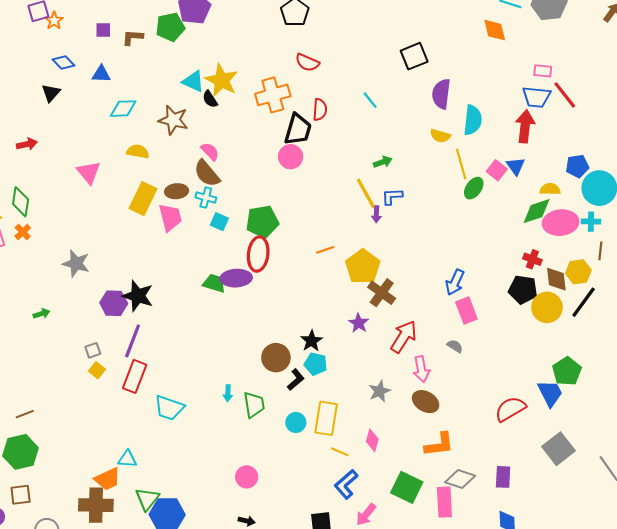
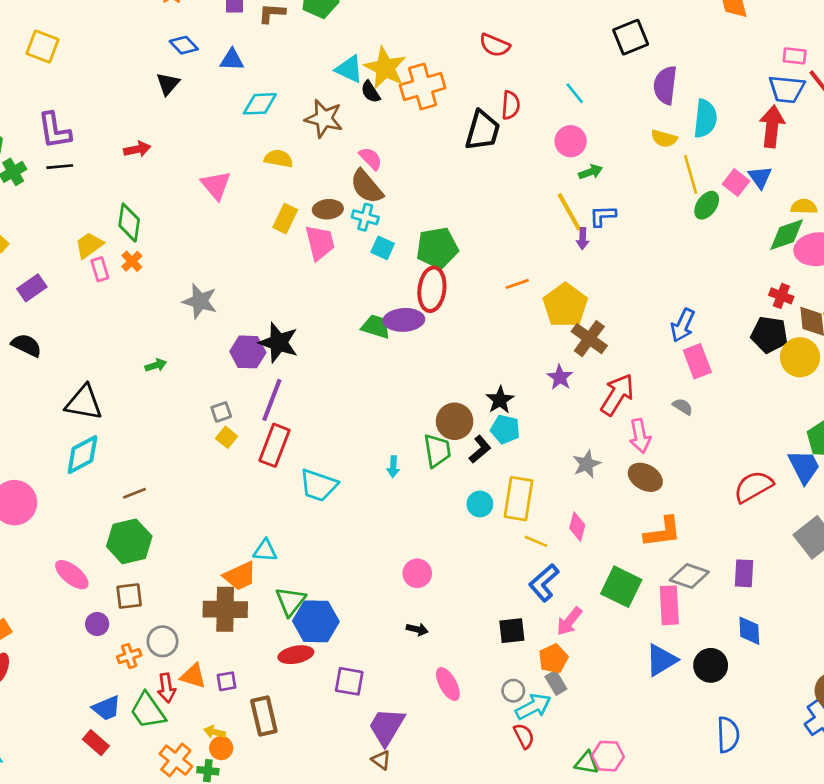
orange cross: (273, 95) -> (423, 87), moved
pink circle: (291, 157) -> (571, 141), moved
yellow rectangle: (143, 199) -> (285, 219), size x0.7
green trapezoid: (254, 405) -> (437, 451), moved

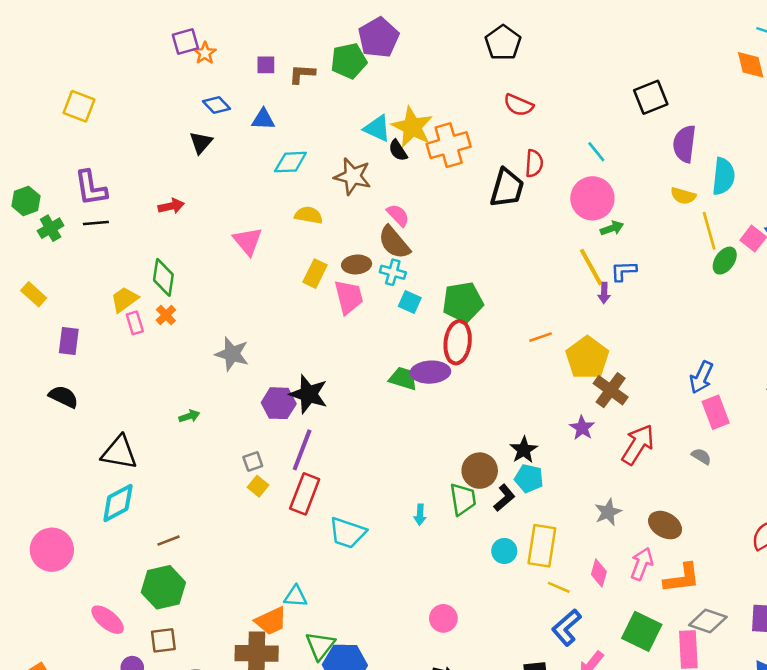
pink circle: (571, 141) -> (592, 198), size x1.4
purple rectangle: (32, 288) -> (69, 341), turned -48
pink arrow: (640, 436) -> (642, 564), moved, turned -148

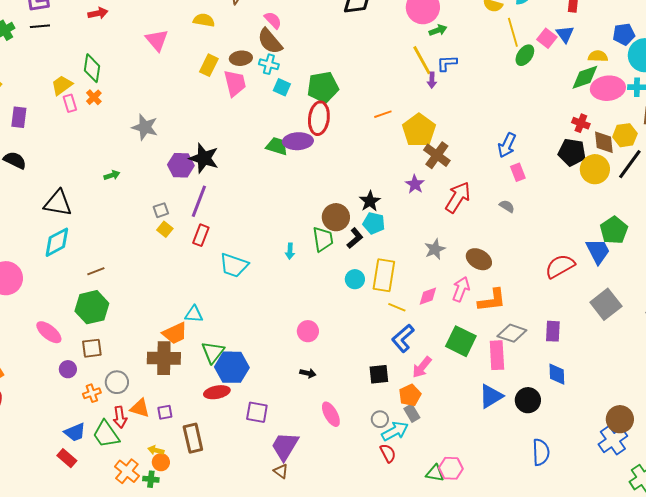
pink rectangle: (716, 412) -> (518, 172), size x0.7
red rectangle: (305, 494) -> (201, 235), size x0.7
pink diamond: (599, 573) -> (428, 296), turned 55

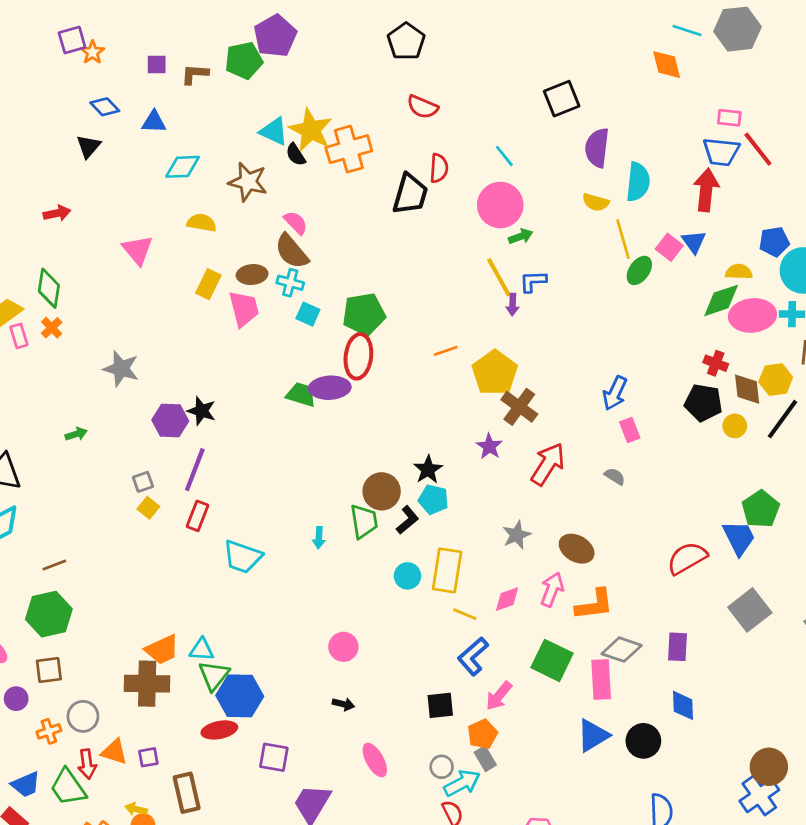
black star: (204, 158) -> (202, 411), size x0.7
yellow circle: (595, 169) -> (735, 426), size x0.6
cyan triangle: (194, 314) -> (202, 650), moved

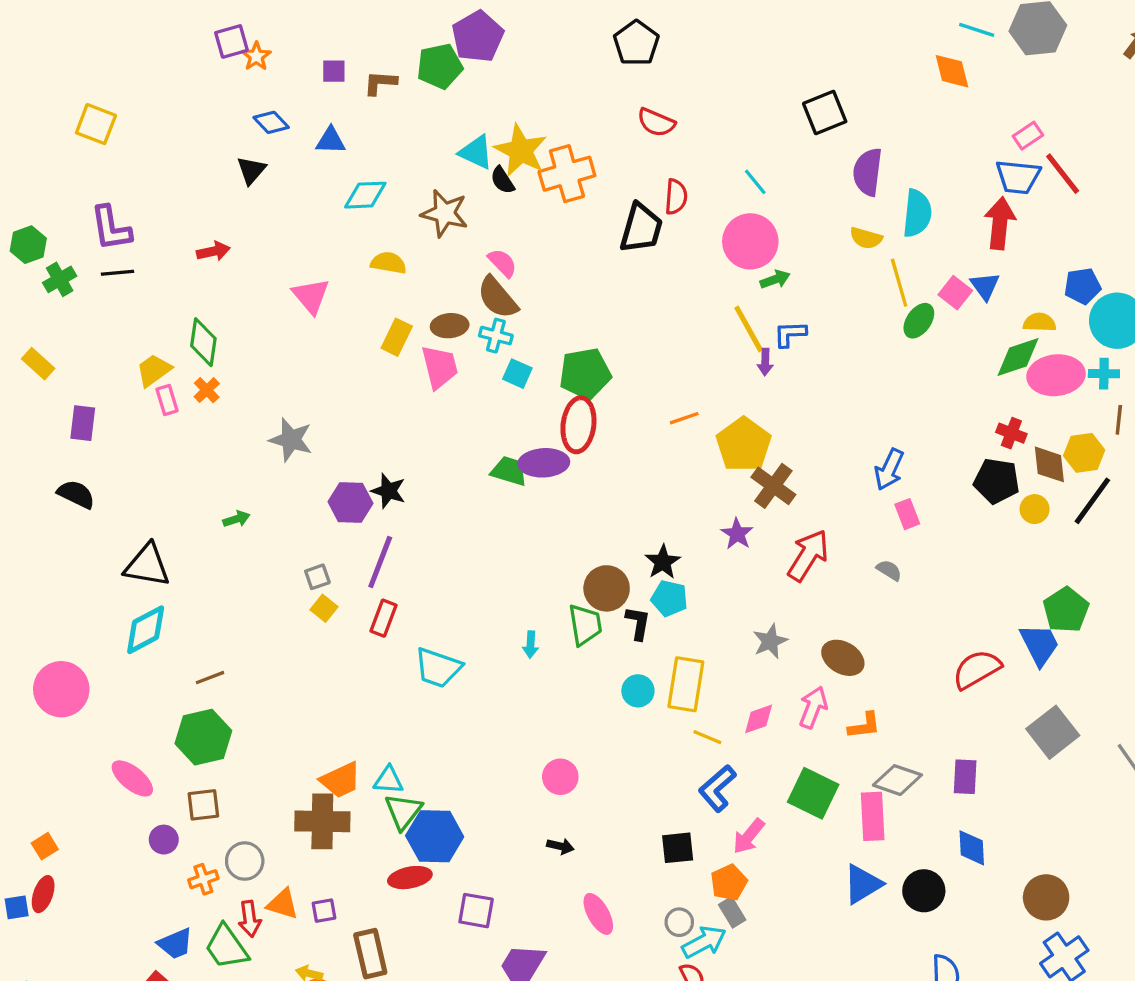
pink rectangle: (729, 118) -> (1028, 136), turned -40
black L-shape: (407, 520) -> (638, 623), turned -40
orange L-shape: (594, 605) -> (864, 726), size x0.7
brown circle: (769, 767) -> (1046, 897), moved

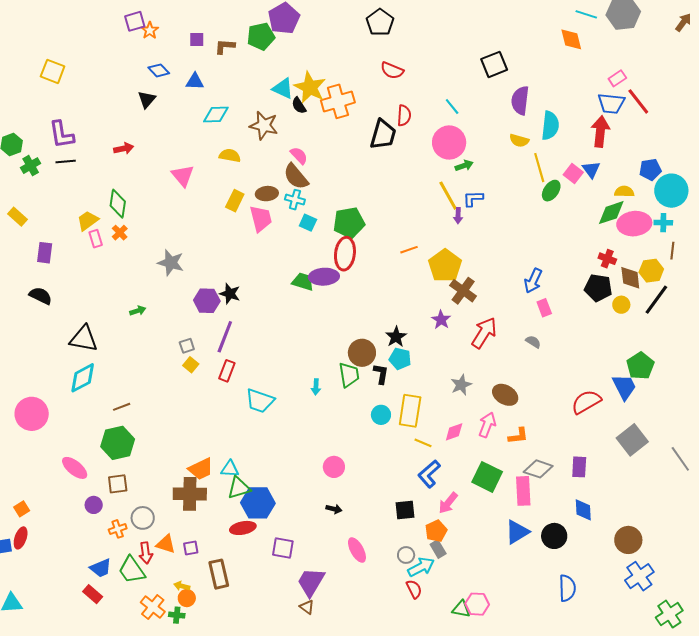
green triangle: (403, 811) -> (239, 488), turned 35

